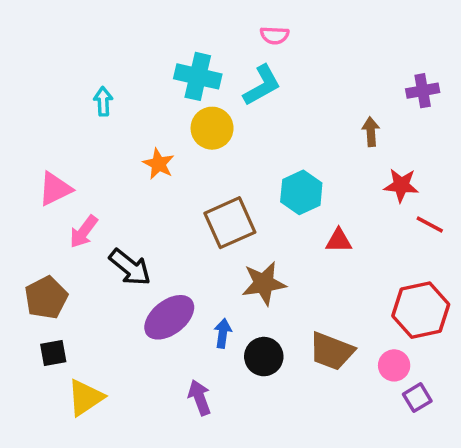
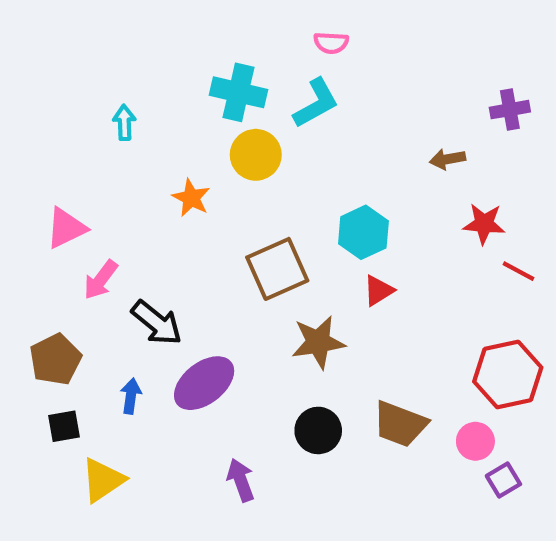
brown arrow: (371, 132) -> (447, 159), turned -96
red triangle: (339, 241) -> (378, 290), moved, turned -32
blue arrow: (223, 333) -> (131, 396), moved

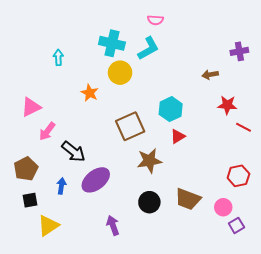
red hexagon: (508, 374) -> (238, 176), size x0.7

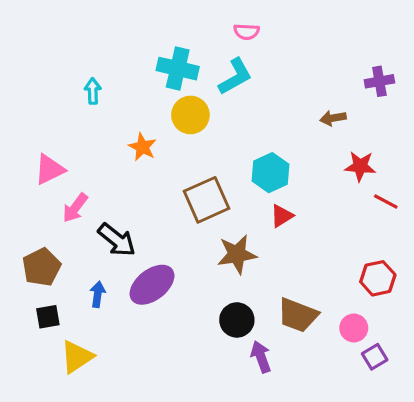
purple arrow: (113, 225) -> (261, 357), moved

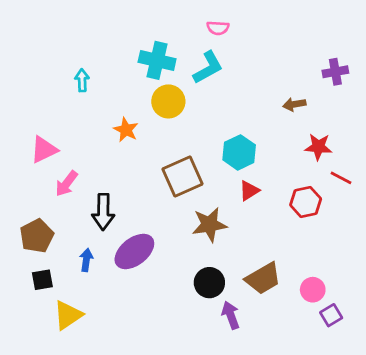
black arrow: (117, 240) -> (103, 212), turned 52
red hexagon: (378, 278) -> (306, 202), moved
brown trapezoid: (298, 315) -> (263, 278), turned -51

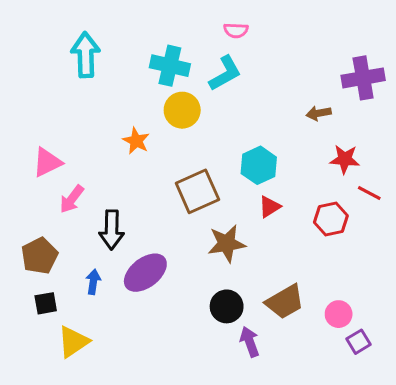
purple cross: (335, 72) -> (363, 78), size x1.5
cyan arrow: (82, 80) -> (86, 55), moved, size x1.8

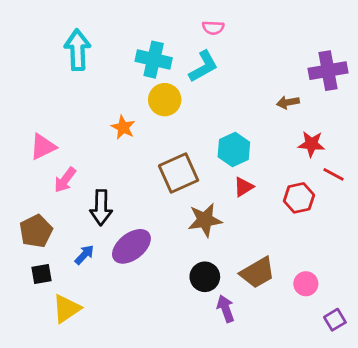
blue arrow: (93, 282) -> (84, 255), turned 35
purple square: (358, 342) -> (335, 320), moved

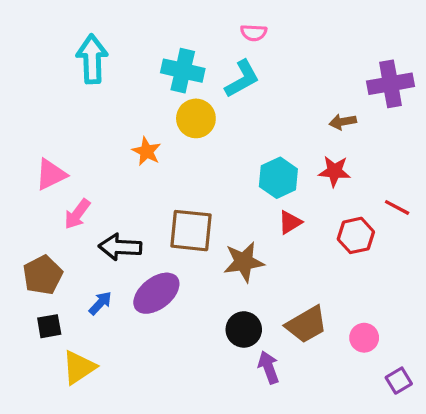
red star: (311, 144) -> (334, 171), moved
brown square: (179, 173) -> (191, 231), moved, turned 30
black arrow: (101, 208) -> (120, 247), turned 92

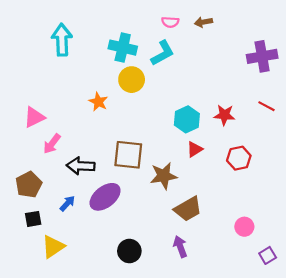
brown arrow: (343, 122) -> (203, 22), moved
red line: (397, 207) -> (266, 106), moved
brown trapezoid: (306, 325) -> (188, 209), moved
black circle: (244, 329) -> (129, 251), moved

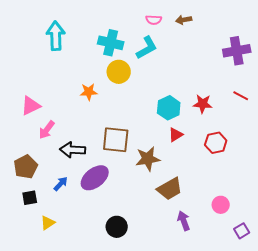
orange star: (98, 102) -> (89, 92), turned -30
yellow triangle: (53, 247) -> (48, 223), size x0.7
purple arrow: (180, 247) -> (184, 221), moved

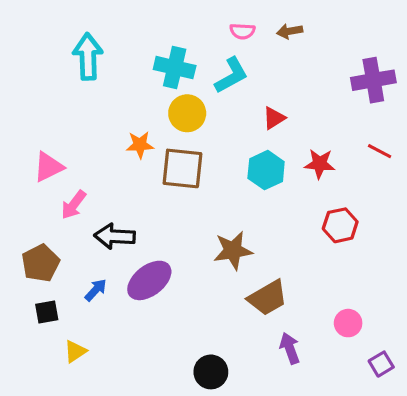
red triangle: (176, 135) -> (274, 118), moved
brown square: (116, 140) -> (182, 168), moved
black circle: (117, 227) -> (211, 372), moved

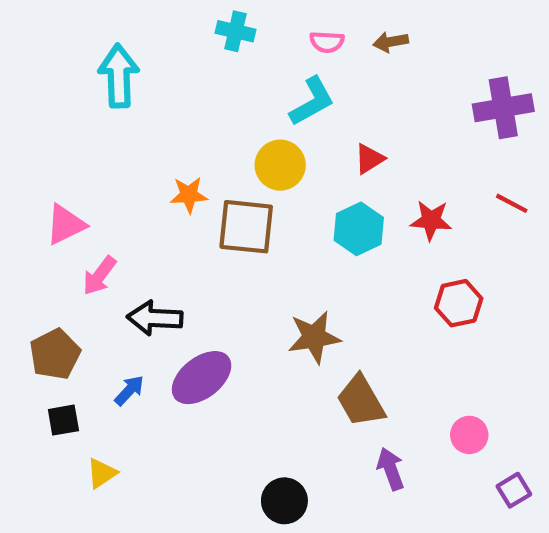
cyan cross: (175, 68) -> (236, 31), moved, size x0.7
yellow circle: (187, 113) -> (280, 165), moved
brown trapezoid: (268, 298) -> (361, 401), turned 90

